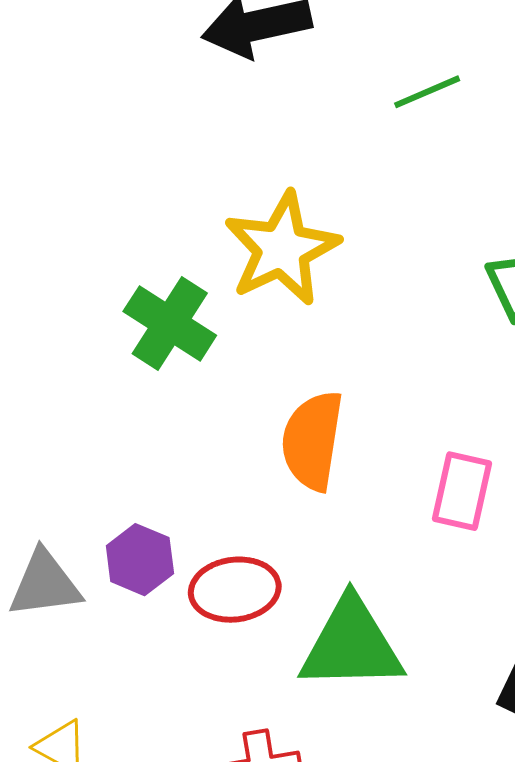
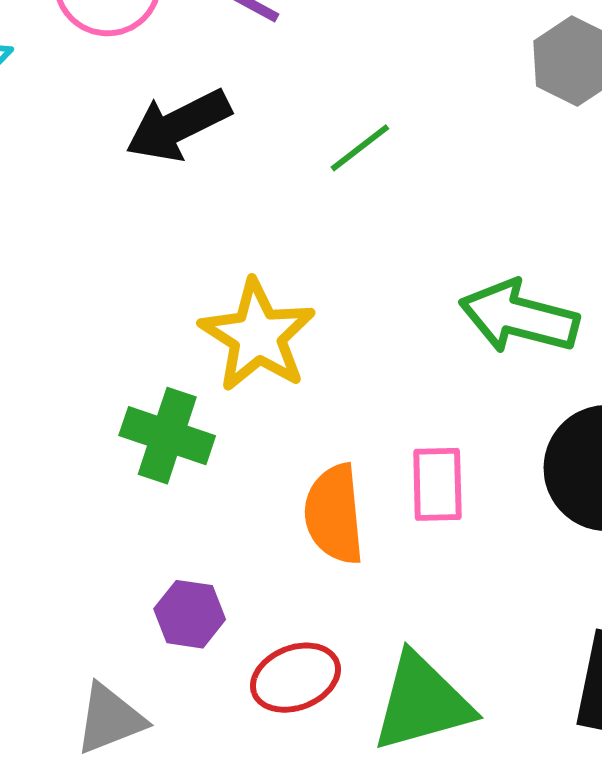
pink rectangle: (462, 491) -> (437, 484), moved
purple hexagon: (140, 560) -> (190, 614), moved

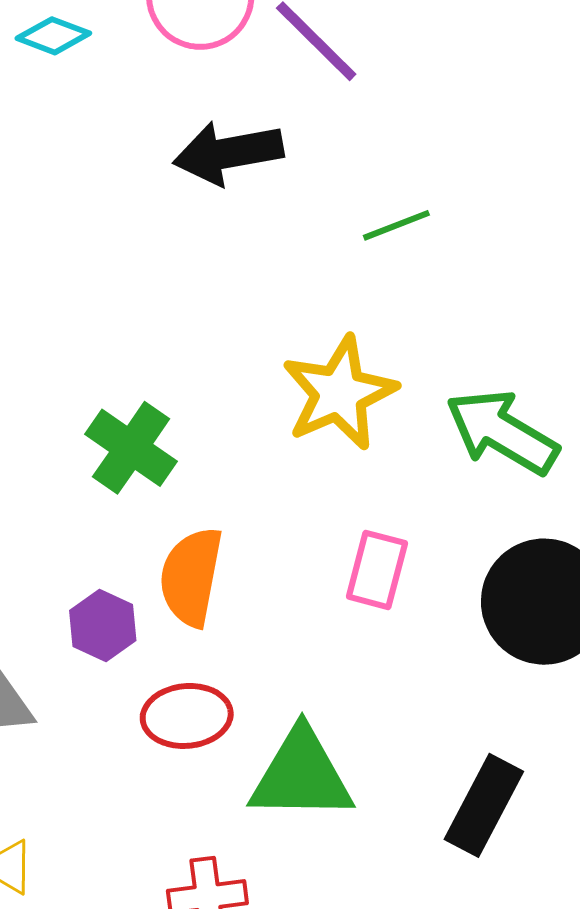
yellow star: (258, 336) -> (339, 393), moved
orange semicircle: (334, 514) -> (191, 577), moved

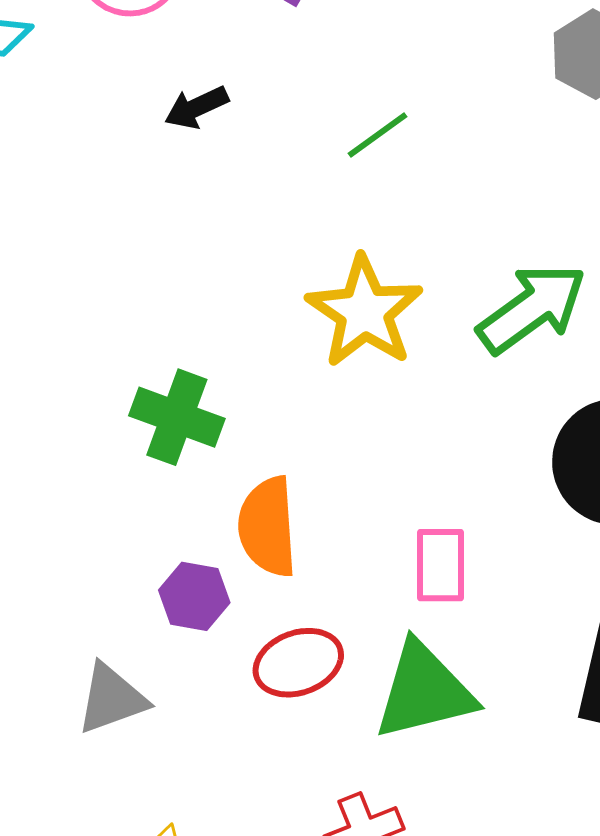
black arrow: (228, 153) -> (196, 107), size x0.6
green arrow: (502, 432) -> (532, 308), turned 128
pink rectangle: (377, 570) -> (440, 565), moved

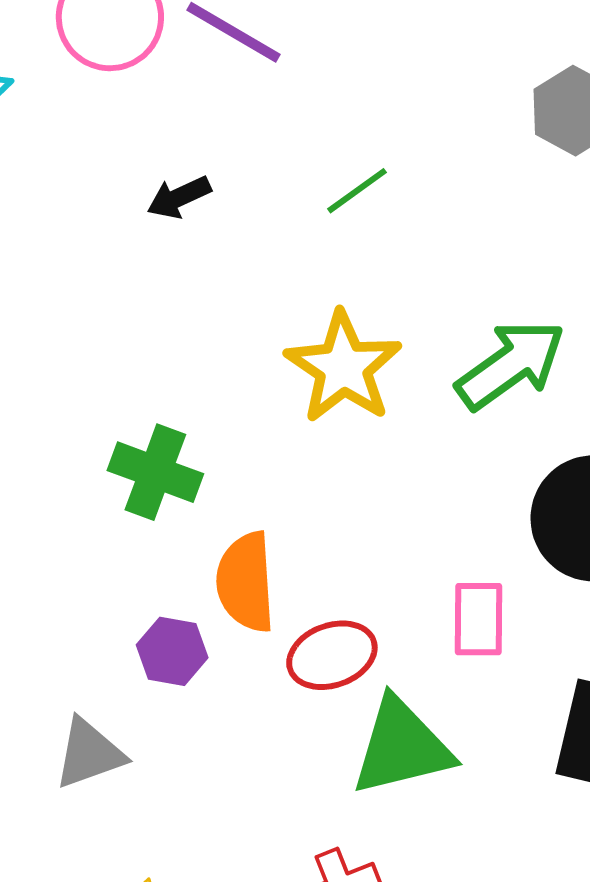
black arrow: (196, 107) -> (179, 197), moved
pink rectangle: (440, 565) -> (478, 619), moved
red ellipse: (298, 663) -> (332, 655), moved

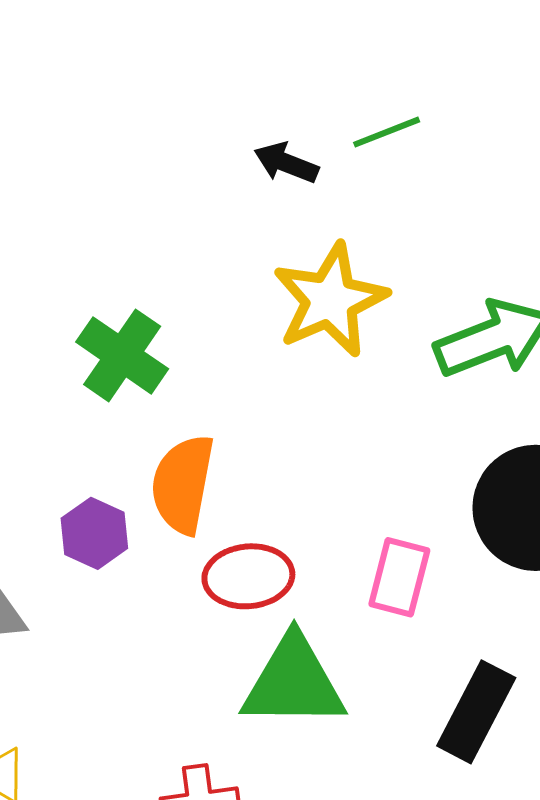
black arrow: (179, 197) -> (286, 163), moved, turned 32

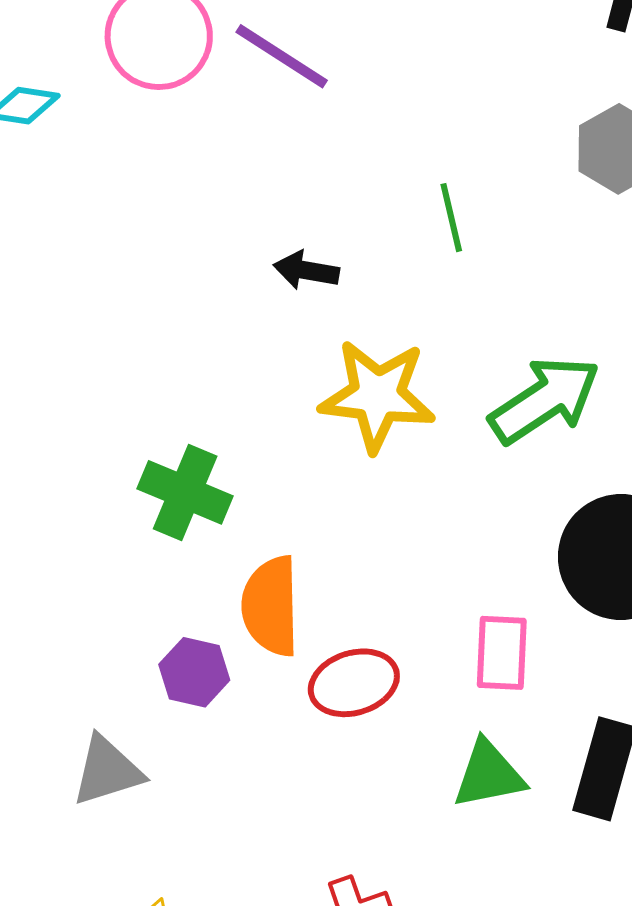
green line: (387, 132) -> (451, 218), moved, turned -70
yellow star: (330, 300) -> (377, 396), turned -30
green triangle: (294, 682) -> (489, 774), moved, size x0.7

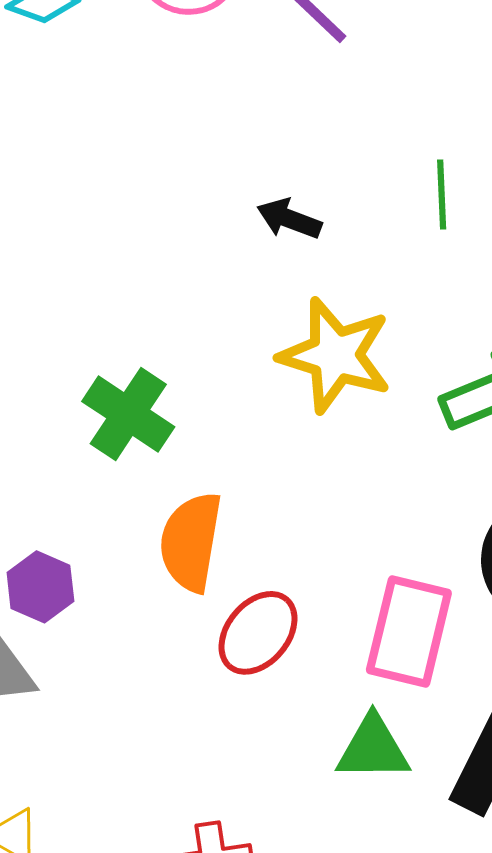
pink rectangle: (502, 653) -> (409, 631), size x1.4
purple hexagon: (194, 672) -> (40, 587), moved
red ellipse: (354, 683) -> (258, 633), turned -44

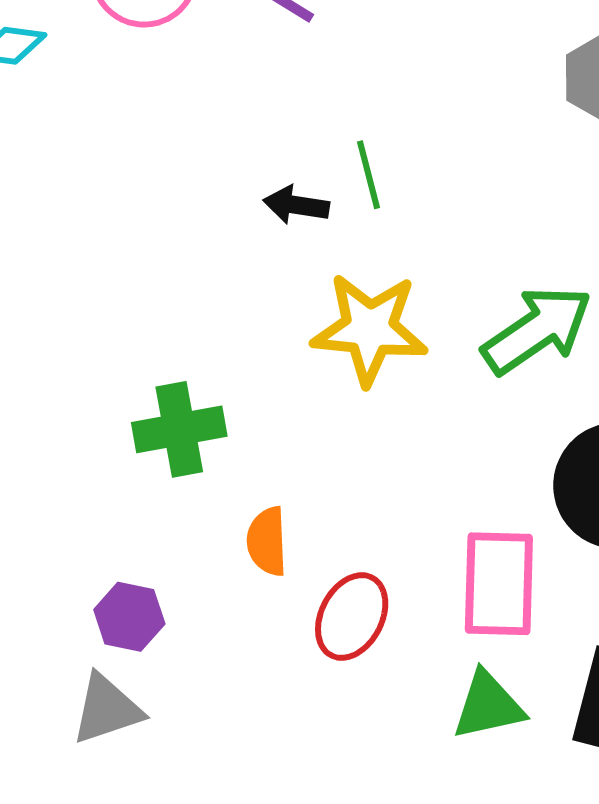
green line: (442, 194) -> (368, 175), moved
green cross: (128, 414) -> (179, 429), turned -32
orange semicircle: (191, 542) -> (267, 541), size x0.7

